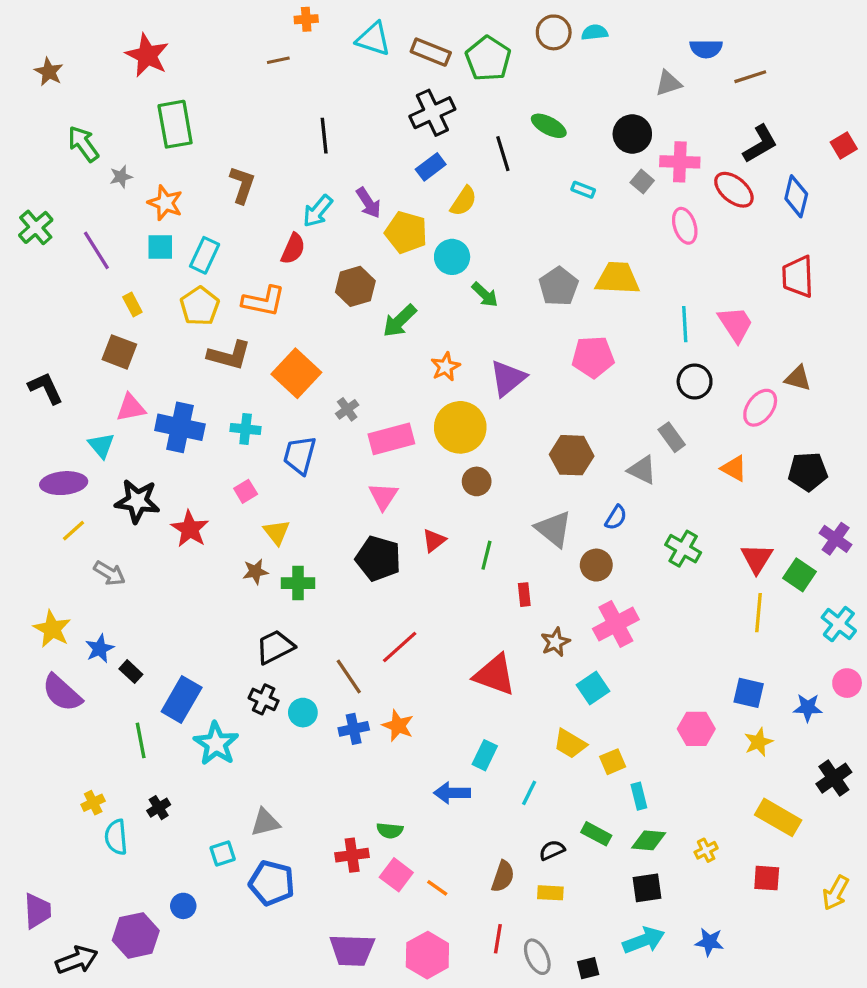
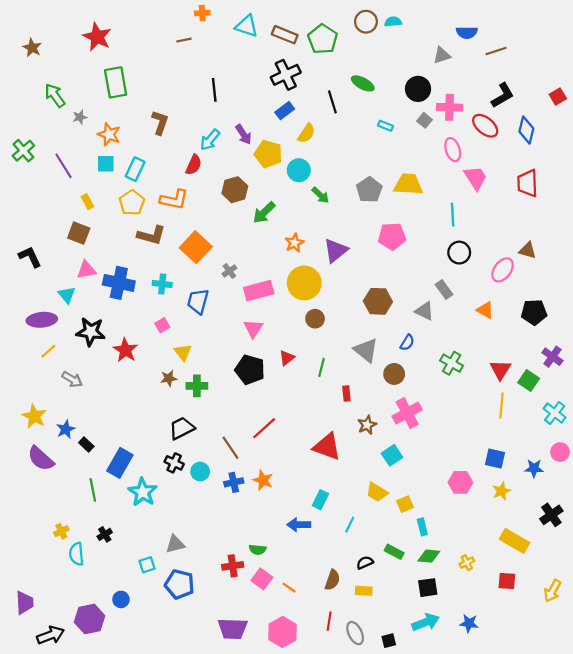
pink trapezoid: (736, 324) -> (475, 178), moved

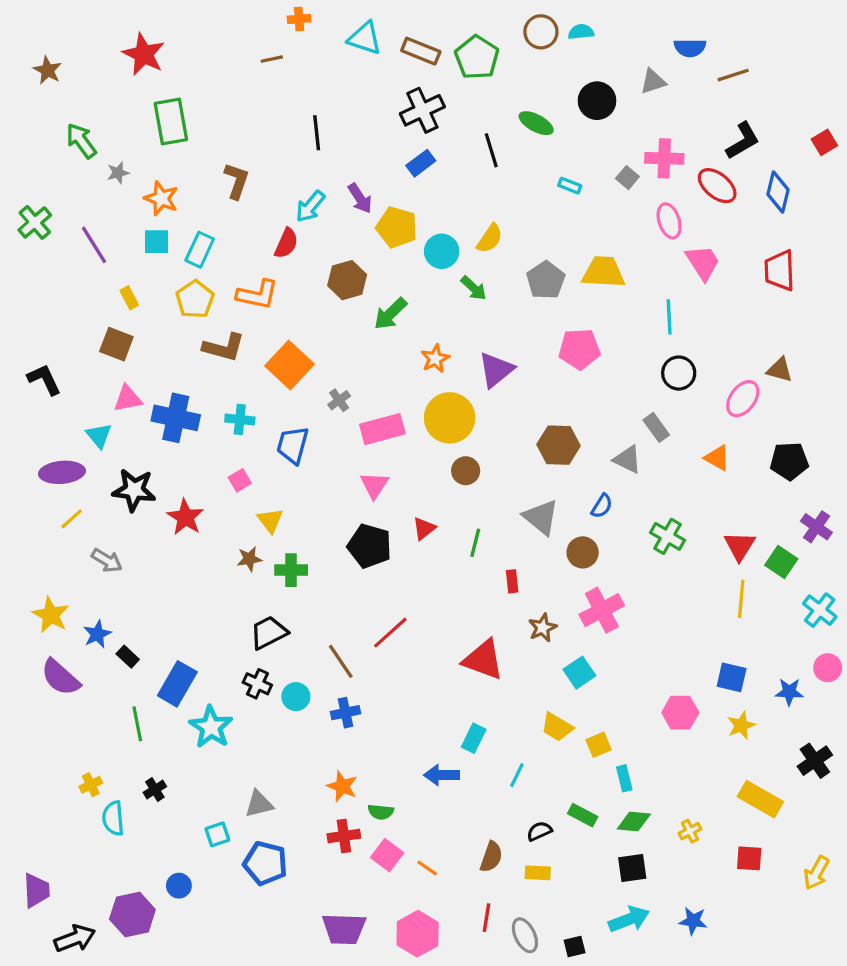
black circle: (418, 89) -> (597, 101), moved
yellow semicircle: (306, 133) -> (490, 238), moved
orange star: (263, 480) -> (342, 786), moved

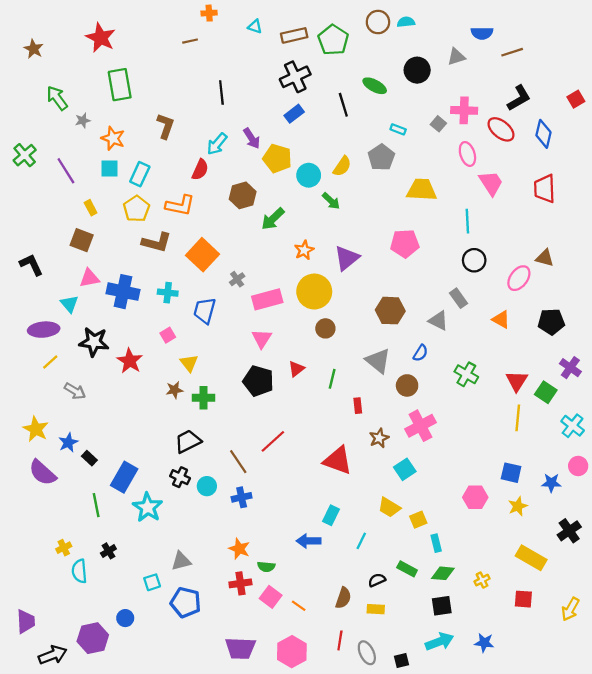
cyan triangle: (365, 38) -> (255, 26), size x0.6
brown rectangle: (421, 51) -> (294, 35), turned -35
gray pentagon: (546, 280) -> (381, 157), moved

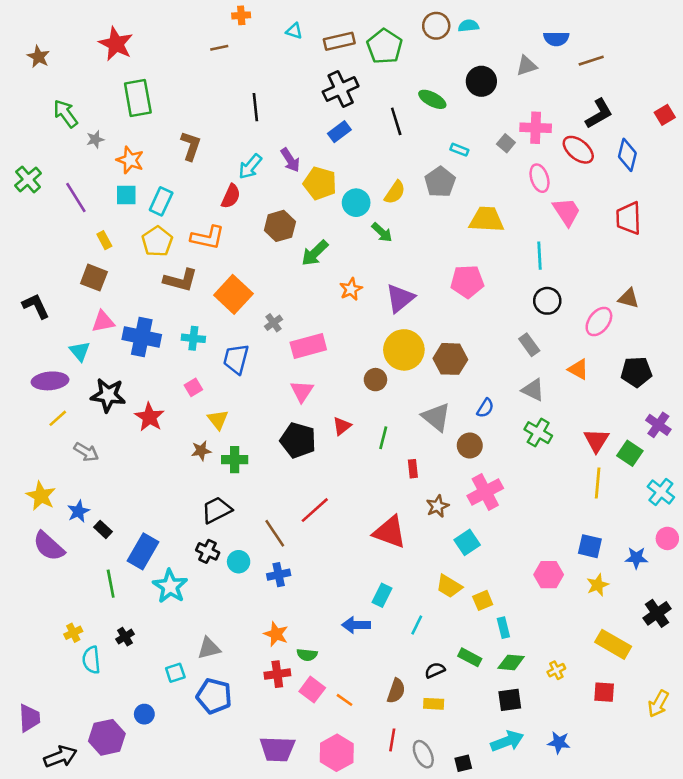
yellow circle: (314, 292) -> (404, 350), moved
gray triangle: (438, 321) -> (533, 390), moved

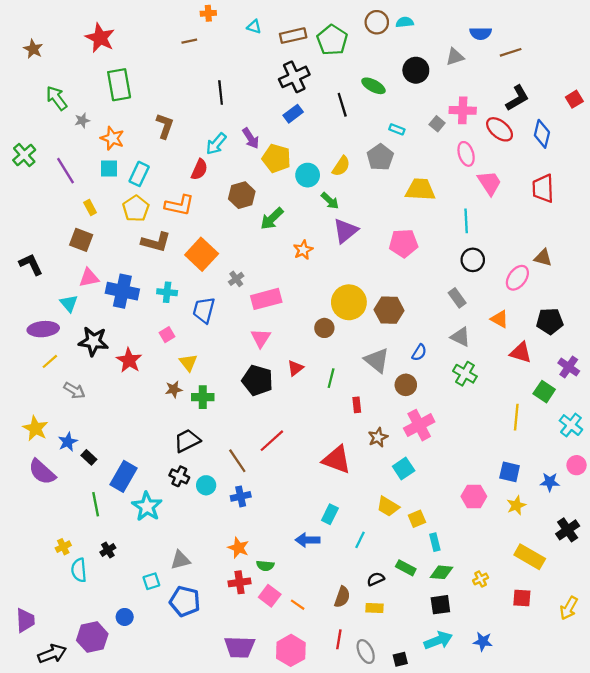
purple triangle: (400, 298) -> (346, 231), moved
red triangle: (596, 440) -> (521, 353), moved, turned -45

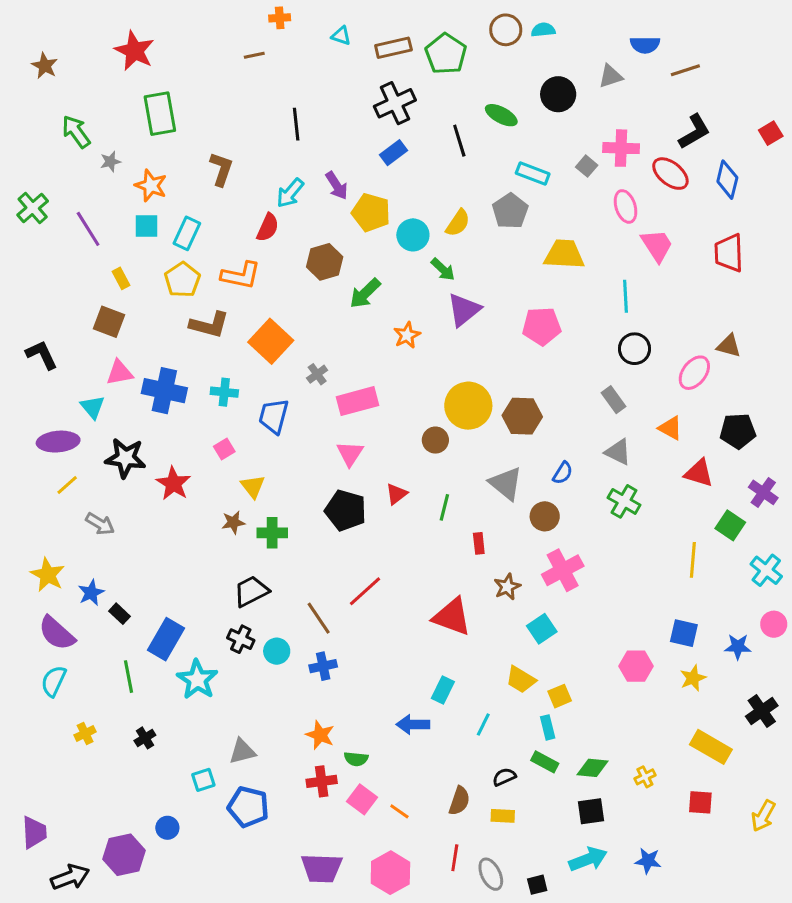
cyan rectangle: (397, 129) -> (533, 174), size x1.5
cyan rectangle: (435, 542) -> (548, 727), moved
cyan semicircle: (79, 570) -> (54, 681), moved, turned 30

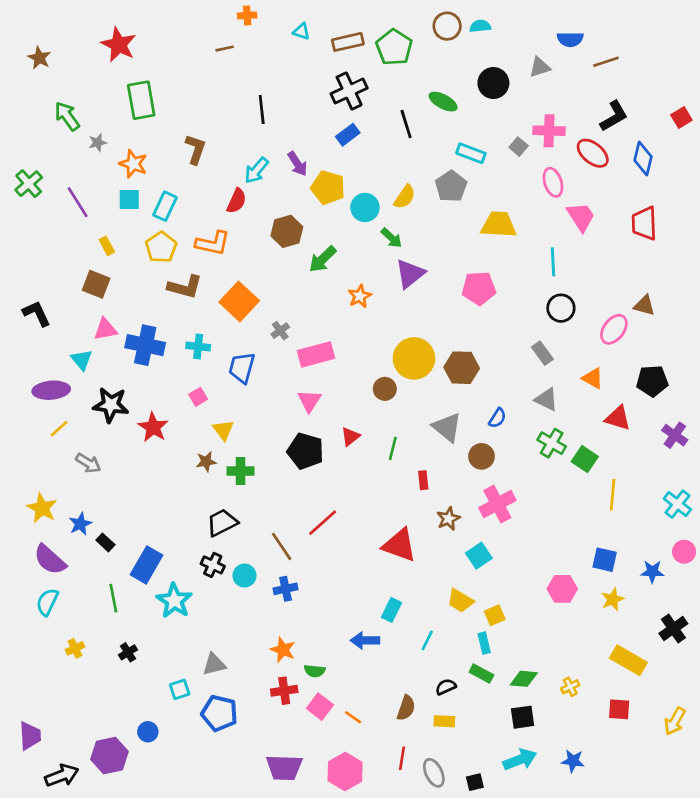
green square: (730, 525) -> (585, 459), moved

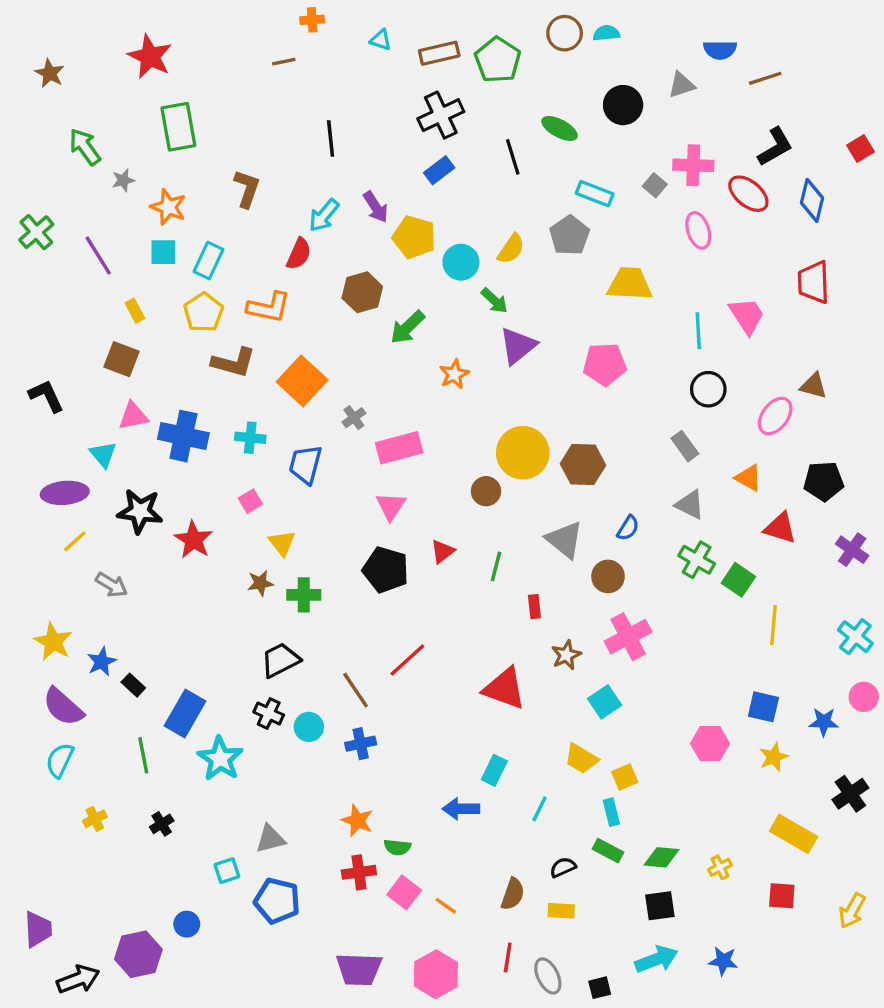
pink trapezoid: (581, 217) -> (747, 316), moved

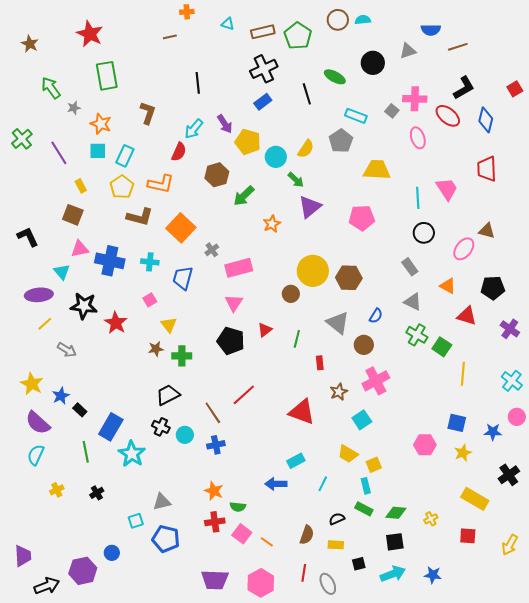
cyan rectangle: (494, 770) -> (296, 461), turned 36
black square: (600, 988) -> (359, 564), moved

